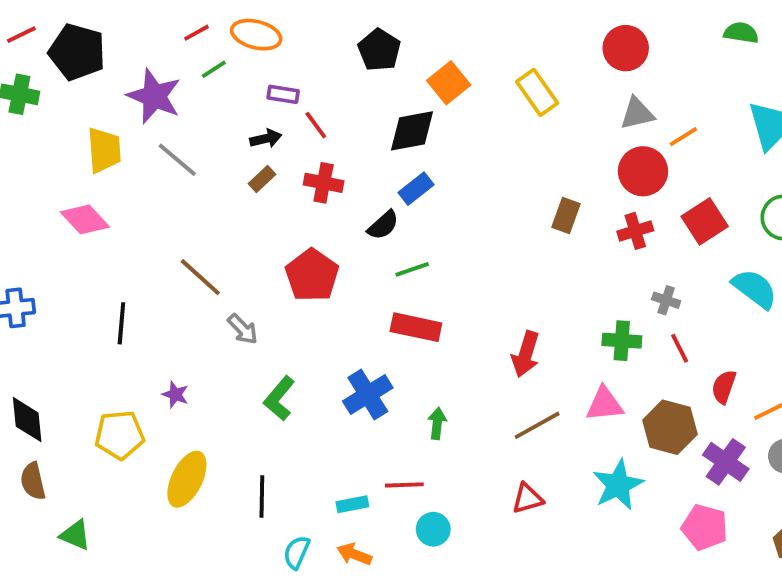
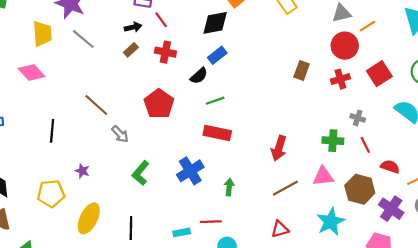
red semicircle: (724, 387) -> (390, 167), turned 90

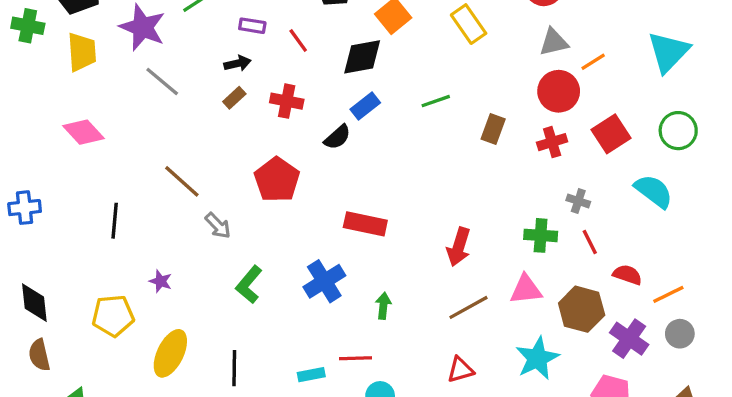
red line: (161, 20) -> (298, 40), moved
yellow trapezoid: (42, 34) -> (82, 52), moved
green line: (215, 101) -> (436, 101), moved

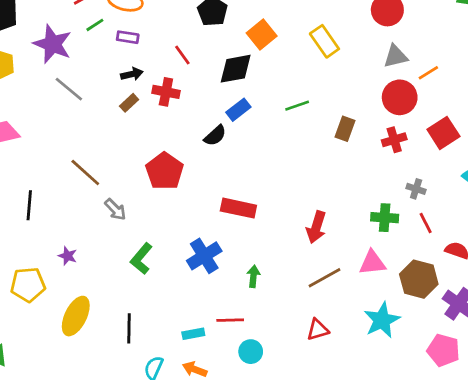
purple rectangle: (252, 26) -> (128, 37), moved
red cross: (287, 101) -> (166, 92), moved

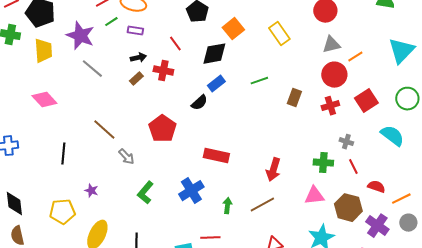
brown line: (324, 278) -> (262, 205), moved

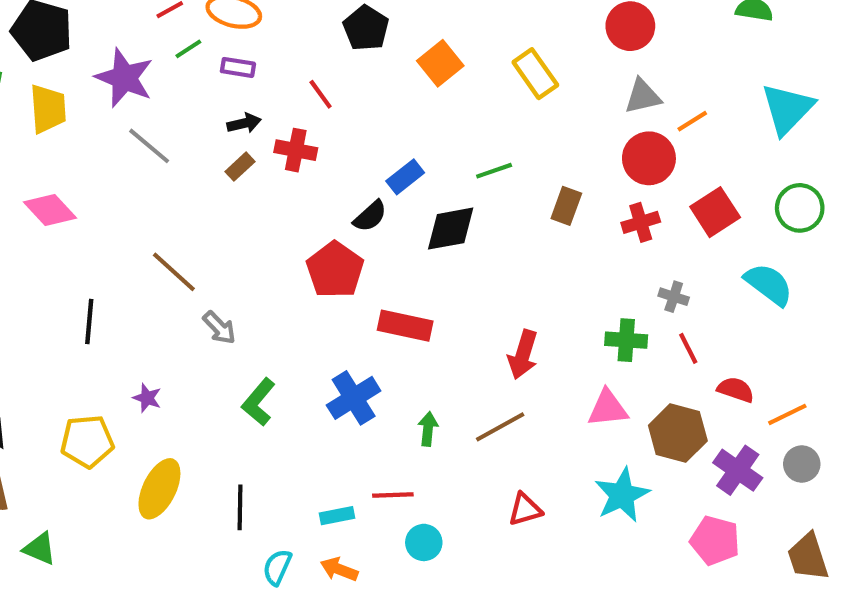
black diamond: (214, 54) -> (451, 229), moved
red pentagon: (162, 129) -> (335, 270), moved

